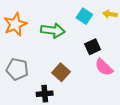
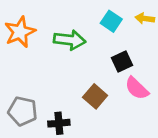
gray pentagon: (17, 69) -> (23, 111), moved
brown square: (61, 72) -> (95, 96), moved

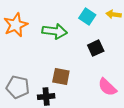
pink semicircle: (137, 88) -> (107, 87), moved
brown square: (95, 96) -> (61, 77), moved, turned -30

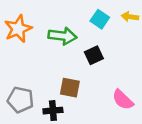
black square: (96, 48) -> (94, 55), moved

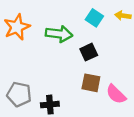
brown square: (70, 88) -> (91, 83), moved

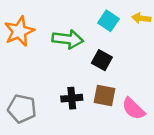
black square: (89, 52) -> (102, 60), turned -36
black cross: (50, 105) -> (72, 98), moved

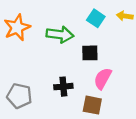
black square: (102, 60) -> (90, 53), turned -30
brown square: (105, 96) -> (92, 105), moved
pink semicircle: (133, 109) -> (103, 78), moved, turned 75

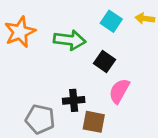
black square: (90, 53) -> (104, 61), turned 36
gray pentagon: (19, 96) -> (40, 119), moved
brown square: (92, 105) -> (94, 122), moved

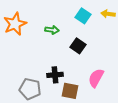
green arrow: (70, 40) -> (52, 30), size x0.6
pink semicircle: (119, 91) -> (96, 78), moved

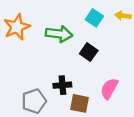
green arrow: (52, 30) -> (59, 34), size x1.6
gray pentagon: (30, 89) -> (34, 101), turned -30

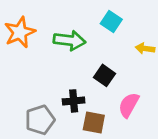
yellow arrow: (123, 16) -> (145, 48), moved
black square: (89, 52) -> (105, 75), moved

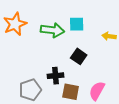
cyan square: (111, 22) -> (77, 24), moved, turned -35
pink semicircle: (129, 105) -> (97, 91), moved

